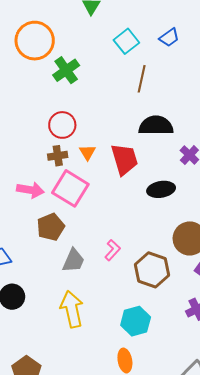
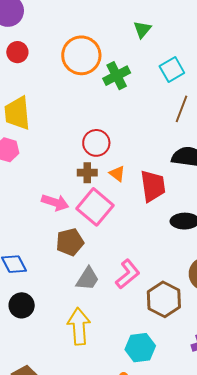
green cross: (66, 70) -> (117, 76), moved
orange triangle: (87, 152) -> (117, 174), turned -30
pink L-shape: (113, 250) -> (128, 274), size x1.4

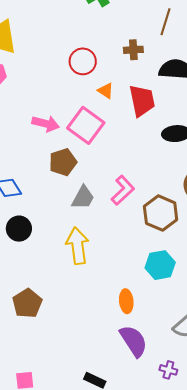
brown cross: (87, 173) -> (133, 50), moved
cyan hexagon: (140, 348) -> (160, 265), moved

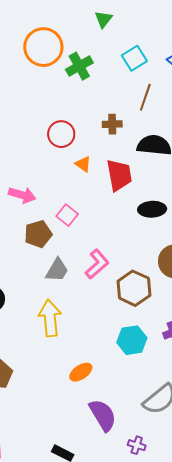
pink square: (86, 125) -> (67, 215), moved, size x0.6
orange ellipse: (126, 301) -> (81, 372), moved, turned 60

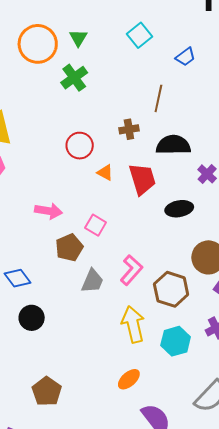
green triangle: (103, 19) -> (78, 38), moved
orange circle: (43, 47) -> (38, 44), moved
cyan square: (134, 58) -> (139, 35), moved
green cross: (79, 66) -> (74, 78), moved
yellow arrow: (50, 318) -> (133, 324), moved

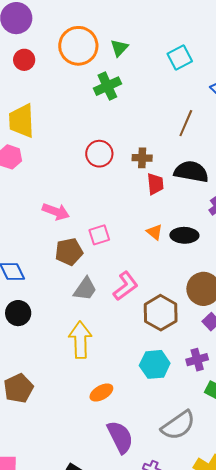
brown cross: (129, 129) -> (142, 158), moved
orange triangle: (105, 173) -> (155, 232), moved
red trapezoid: (142, 179) -> (155, 184), moved, size x0.7
pink square: (96, 225) -> (99, 235), turned 30
yellow arrow: (133, 324) -> (80, 340), moved

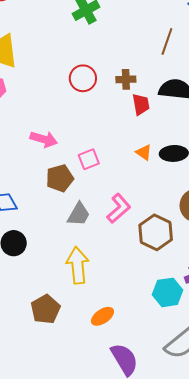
cyan hexagon: (155, 364) -> (168, 292), moved
brown pentagon: (19, 388) -> (46, 309), moved

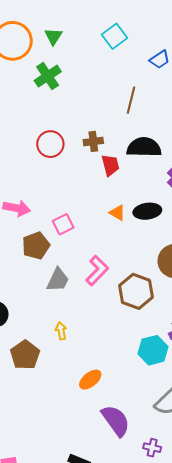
yellow arrow: (78, 265) -> (61, 331), size x0.5
brown pentagon: (46, 309) -> (25, 355), moved

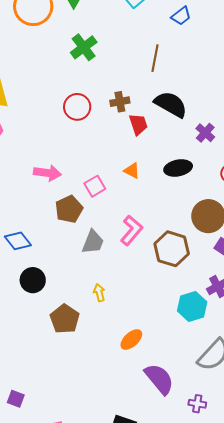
green cross: (48, 76) -> (84, 47), moved
black semicircle: (144, 147) -> (171, 104), turned 32
orange triangle: (117, 213) -> (132, 171), moved

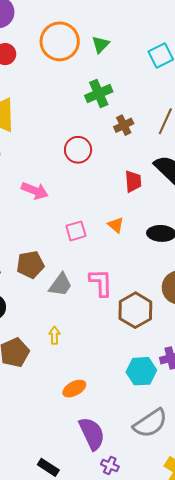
brown cross: (120, 102) -> (124, 125), moved, turned -30
pink arrow: (47, 173) -> (35, 191), moved
brown pentagon: (69, 209) -> (30, 265), moved
pink L-shape: (132, 230) -> (101, 283), turned -56
purple cross: (197, 404) -> (110, 465), moved

